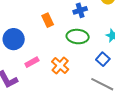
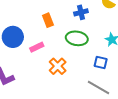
blue square: (103, 59) -> (101, 63), turned -32
pink rectangle: (32, 62) -> (37, 47), moved

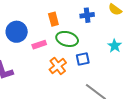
green ellipse: (77, 38) -> (67, 39), moved
blue square: (101, 63) -> (83, 59), moved, turned -32

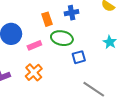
blue cross: (87, 15) -> (72, 13), moved
orange cross: (58, 66) -> (34, 72), moved

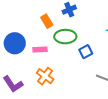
pink rectangle: (34, 45) -> (40, 50), turned 32

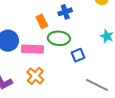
pink rectangle: (40, 50) -> (33, 49), size x1.5

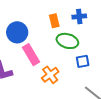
pink rectangle: (33, 49) -> (31, 55), moved, turned 45
orange cross: (35, 76) -> (50, 75), moved

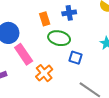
blue square: (83, 61) -> (76, 58), turned 32

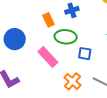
pink rectangle: (24, 54) -> (48, 57), moved
orange cross: (44, 73) -> (72, 81), moved

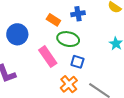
orange rectangle: (48, 20) -> (53, 20), turned -40
blue square: (85, 54) -> (77, 62), moved

